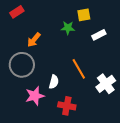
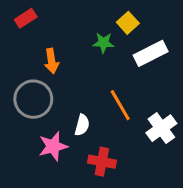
yellow square: (84, 15) -> (128, 23), turned -32
white rectangle: (99, 35) -> (151, 53), size x1.5
orange arrow: (34, 40) -> (52, 61), turned -49

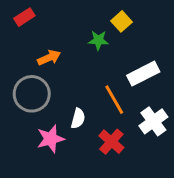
white rectangle: (151, 53) -> (143, 74), moved
orange arrow: (52, 61) -> (49, 58), turned -105
red cross: (102, 162) -> (111, 142), moved, turned 30

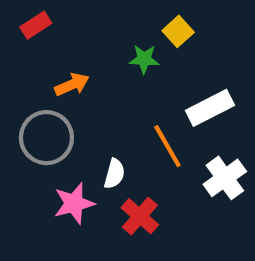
red cross: (111, 142) -> (140, 216), moved

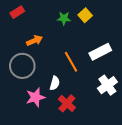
green star: (144, 59) -> (64, 18), moved
orange line: (167, 146) -> (71, 62), moved

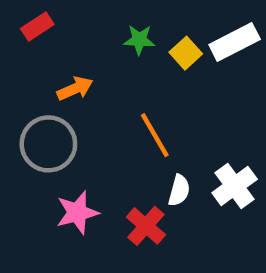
yellow square: (85, 15) -> (186, 53), moved
white rectangle: (100, 52) -> (235, 42), moved
white semicircle: (55, 83) -> (179, 190), moved

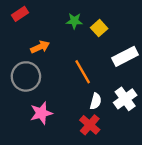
white rectangle: (235, 42) -> (125, 56), moved
red cross: (146, 226) -> (90, 125), moved

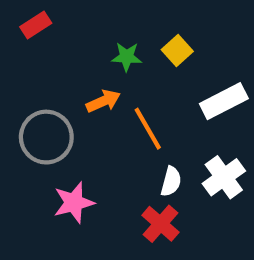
green star: (74, 21) -> (127, 57), moved
orange arrow: (40, 47) -> (103, 101), moved

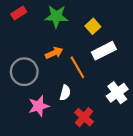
green star: (127, 57) -> (56, 16), moved, size x1.5
white rectangle: (224, 101) -> (104, 51), moved
white semicircle: (171, 181) -> (65, 93), moved

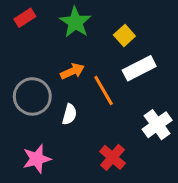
green star: (56, 16) -> (75, 22), turned 30
white semicircle: (65, 93) -> (69, 114), moved
pink star: (39, 106) -> (37, 159), moved

